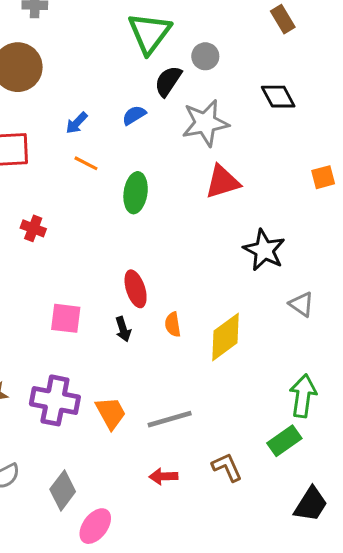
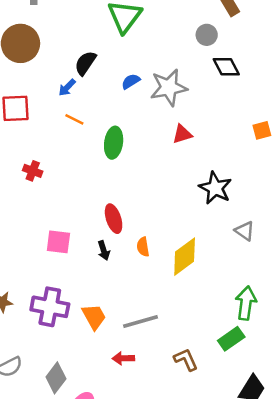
gray circle: (205, 56) -> (207, 35), moved
black semicircle: (168, 81) -> (85, 63), moved
blue semicircle: (134, 115) -> (131, 81), moved
red triangle: (222, 182) -> (182, 134), size x0.7
red arrow: (163, 476) -> (123, 358), moved

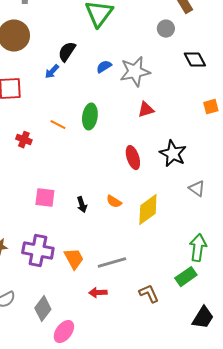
black diamond: (226, 67) -> (195, 60), moved
orange line: (74, 119) -> (58, 125), moved
red ellipse: (114, 219) -> (133, 158), moved
orange semicircle: (143, 247) -> (114, 202), turned -49

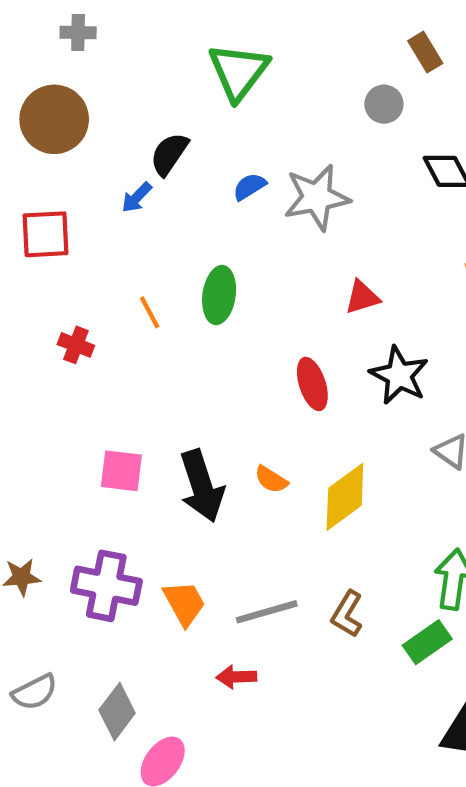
red triangle: (146, 110) -> (362, 297), moved
orange line: (58, 125) -> (150, 312), turned 35
black arrow: (82, 205) -> (202, 486), size x2.0
brown L-shape: (149, 294) -> (347, 614), moved, turned -125

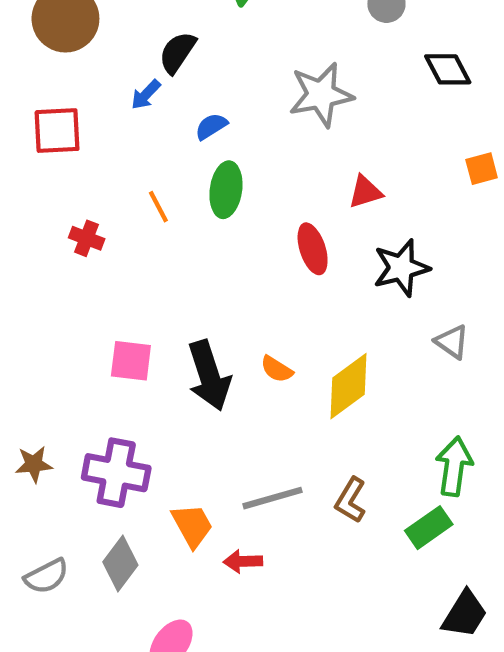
blue semicircle: (249, 187) -> (211, 126), moved
black star: (399, 375) -> (401, 268), turned 30
red ellipse: (312, 384) -> (313, 249), moved
orange trapezoid: (184, 603) -> (192, 525), moved
gray diamond: (117, 712) -> (120, 564), moved

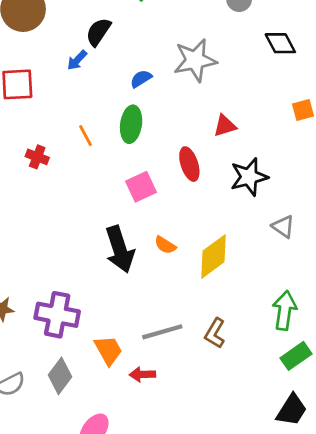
blue semicircle: (211, 126) -> (141, 79), moved
pink square: (131, 361) -> (141, 187), moved, turned -32
green rectangle: (429, 528) -> (296, 356), moved

